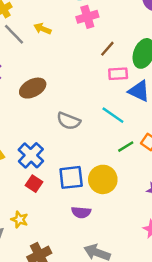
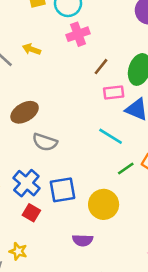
gray semicircle: (69, 121) -> (45, 142), moved
blue square: (71, 177) -> (62, 190), moved

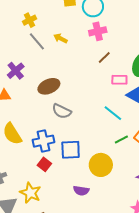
brown line: (101, 67) -> (104, 57), moved
blue cross: (26, 183) -> (43, 141), turned 30
yellow star: (18, 251) -> (30, 193), size x1.5

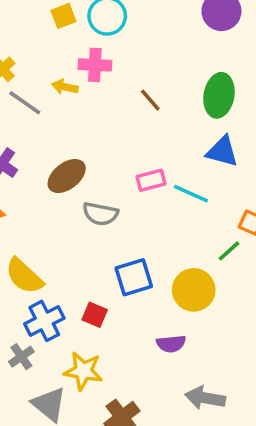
pink cross: (98, 31) -> (95, 65), moved, turned 30
brown line: (104, 57) -> (150, 100), turned -72
pink rectangle: (119, 80) -> (151, 180), moved
green line: (121, 140) -> (229, 251), moved
blue cross: (43, 141) -> (44, 321), moved

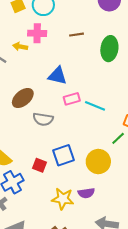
brown line: (150, 100) -> (77, 35), moved, turned -56
blue triangle: (222, 151) -> (57, 76), moved
red square: (95, 315) -> (40, 165), moved
yellow star: (83, 371) -> (63, 199), moved

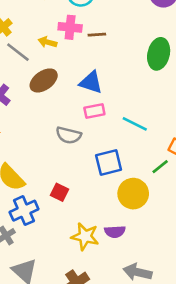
brown line: (77, 35) -> (97, 35), moved
brown ellipse: (23, 98) -> (44, 80), moved
pink rectangle: (72, 99) -> (94, 111), moved
blue square: (63, 155) -> (109, 163), moved

